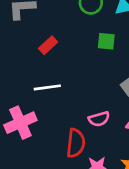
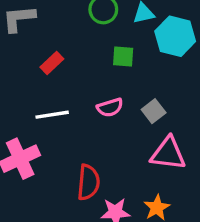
pink semicircle: (99, 119) -> (110, 107), moved

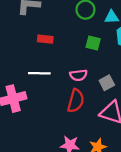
red rectangle: (52, 63) -> (45, 39), turned 40
red semicircle: (88, 182) -> (76, 101), moved

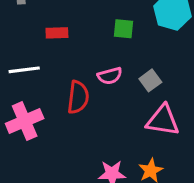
white line: (39, 73) -> (24, 70), moved
red semicircle: (76, 101) -> (78, 97), moved

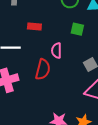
pink semicircle: (110, 76) -> (56, 51), moved, turned 98

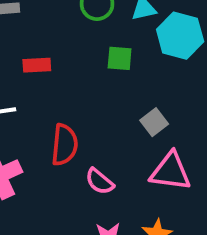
pink semicircle: (56, 51) -> (100, 181), moved, turned -42

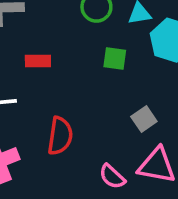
pink semicircle: (100, 181) -> (112, 177), moved

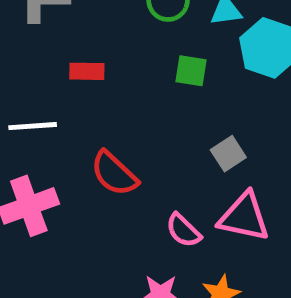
red semicircle: (60, 136) -> (114, 173), turned 123

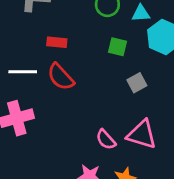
gray square: (228, 154) -> (137, 83), moved
red semicircle: (114, 173) -> (61, 77), moved

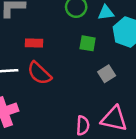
pink semicircle: (106, 140) -> (83, 125), turned -132

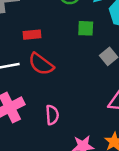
pink semicircle: (83, 125) -> (52, 115), moved

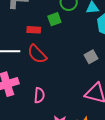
green square: (86, 28) -> (54, 19), moved, turned -32

